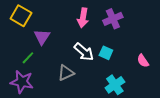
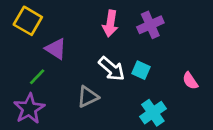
purple triangle: (42, 37) -> (56, 49), turned -30
purple star: (22, 82) -> (29, 109), turned 30

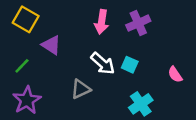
green line: (37, 77) -> (22, 66), moved

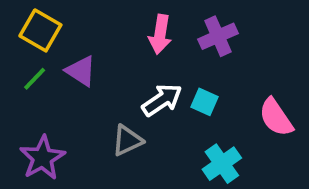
white arrow: (103, 63) -> (162, 100), turned -75
green line: (22, 66) -> (35, 79), moved
pink semicircle: (175, 74) -> (276, 117), size x1.5

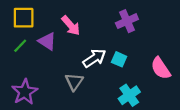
yellow square: (40, 30) -> (24, 18), turned -30
pink arrow: (160, 34) -> (71, 26), moved, turned -50
gray triangle: (127, 140) -> (74, 82), turned -30

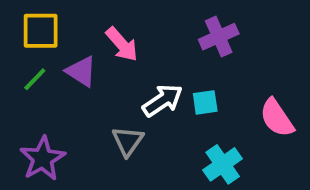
cyan square: (119, 59) -> (205, 102), turned -32

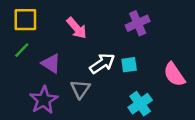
purple triangle: (81, 71) -> (51, 63), moved
purple star: (43, 159) -> (44, 100), moved

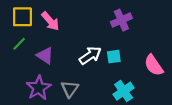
pink arrow: (77, 28) -> (50, 21), moved
gray triangle: (80, 89) -> (70, 89), moved

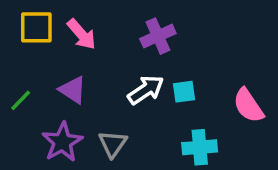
purple cross: (121, 20) -> (158, 36), moved
green line: (19, 44) -> (21, 100), moved
cyan cross: (124, 91) -> (200, 147), turned 30

